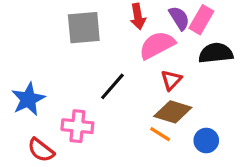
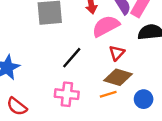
pink cross: (77, 126) -> (67, 94), moved
orange line: (160, 134) -> (108, 94), turned -49

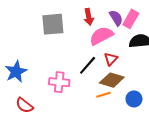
black line: (72, 58) -> (88, 65), moved
pink cross: (67, 94) -> (59, 82), moved

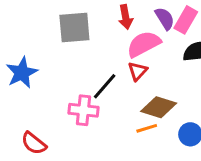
red triangle: (111, 59) -> (138, 71), moved
black line: (88, 65) -> (105, 86), moved
blue star: (16, 72) -> (22, 73), moved

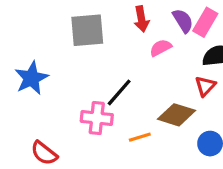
pink semicircle: (144, 44) -> (161, 48), size x0.6
red triangle: (138, 71) -> (205, 86), moved
orange line: (147, 128) -> (140, 137), moved

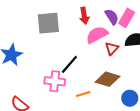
pink semicircle: (161, 48) -> (97, 35), size x1.5
red triangle: (205, 86) -> (112, 49), moved

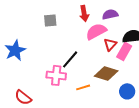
purple semicircle: (112, 17) -> (110, 14), turned -70
pink rectangle: (127, 18) -> (124, 51), moved
gray square: (48, 23) -> (50, 20), size x0.6

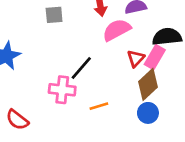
red triangle: (110, 44) -> (136, 58), moved
brown diamond: (106, 73) -> (148, 84), moved, turned -60
blue circle: (127, 91) -> (148, 113), moved

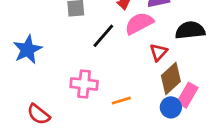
pink rectangle: (155, 57) -> (187, 95), moved
black line: (81, 68) -> (103, 36), moved

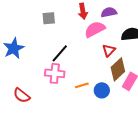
black line: (103, 36) -> (60, 53), moved
blue circle: (171, 107) -> (102, 90), moved

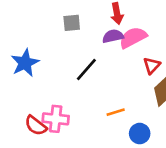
purple semicircle: (109, 12) -> (113, 36), moved
pink cross: (55, 73) -> (56, 119), moved
blue circle: (102, 90) -> (140, 134), moved

